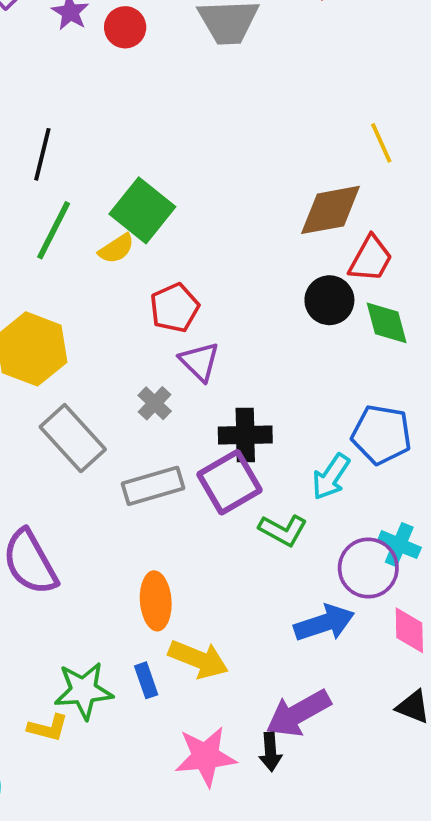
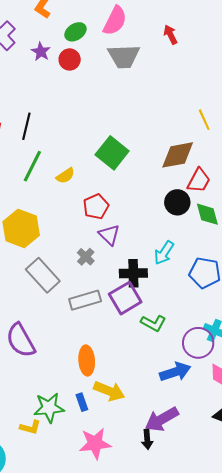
green square: (142, 210) -> (112, 153), moved
cyan arrow: (331, 477) -> (164, 253), moved
pink star: (206, 757) -> (95, 443), moved

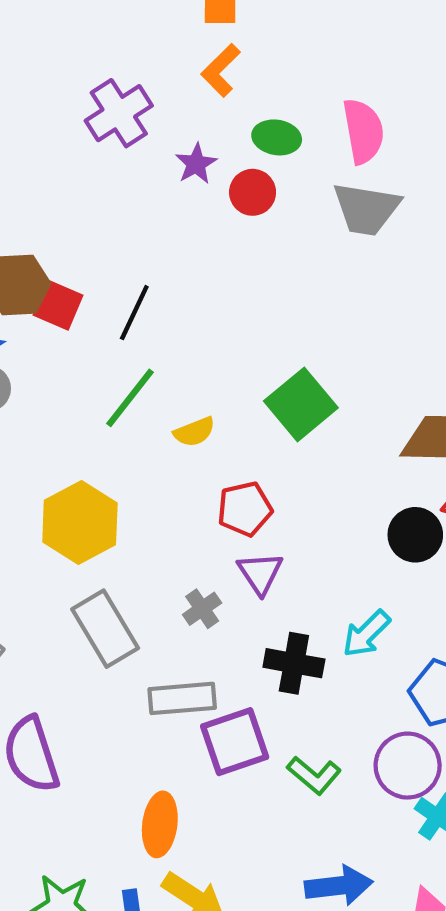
pink semicircle: (115, 21) -> (363, 131), turned -48
green ellipse: (75, 32) -> (277, 137), turned 30
purple square: (125, 298) -> (235, 742), moved
purple circle: (198, 343) -> (408, 766), moved

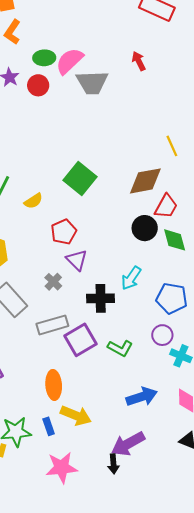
pink semicircle: (363, 131) -> (70, 61), moved, turned -112
purple circle: (408, 766) -> (162, 335), size x0.7

